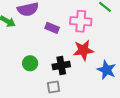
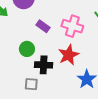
red star: (83, 50) -> (69, 55), turned -30
green circle: (30, 63) -> (27, 49), moved

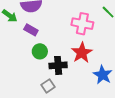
purple rectangle: (43, 26) -> (31, 30), moved
gray square: (31, 84) -> (48, 86), turned -32

